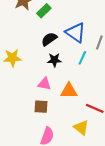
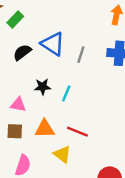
cyan line: (82, 58) -> (66, 93), moved
black star: (54, 60) -> (43, 87), moved
orange triangle: (69, 91) -> (45, 129), moved

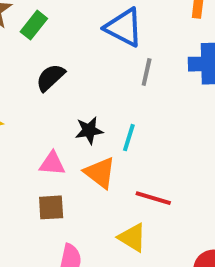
blue triangle: (53, 44) -> (124, 27), moved
orange triangle: (45, 129) -> (100, 173), moved, turned 45

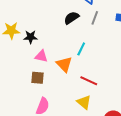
black semicircle: (50, 77) -> (71, 18), moved
black star: (89, 130) -> (30, 37), moved
yellow triangle: (132, 238) -> (84, 102), moved

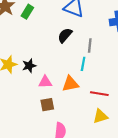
gray line: (95, 18) -> (90, 46), moved
orange triangle: (64, 64) -> (70, 84), turned -42
yellow triangle: (84, 102) -> (100, 116), turned -42

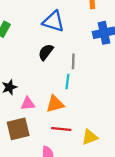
red line: (99, 94) -> (61, 129), moved
brown square: (47, 105) -> (18, 129), moved, size x1.5

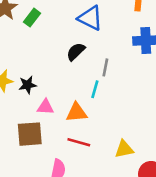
yellow triangle: (90, 137) -> (124, 149), moved

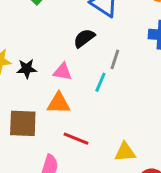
pink triangle: (45, 107) -> (63, 72), moved
orange triangle: (77, 112) -> (59, 103), moved

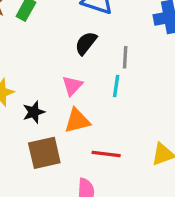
black star: (27, 69) -> (34, 112), moved
pink triangle: (63, 72) -> (72, 86), turned -42

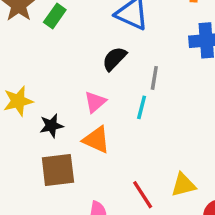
orange triangle: (77, 121) -> (96, 140), turned 32
red line: (106, 154) -> (143, 195), moved, turned 44

